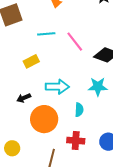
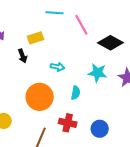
cyan arrow: (57, 87) -> (58, 67), size x0.6
black arrow: (24, 98) -> (23, 56), moved, turned -96

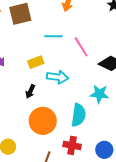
black arrow: (23, 56) -> (30, 91), moved, turned 48
cyan arrow: (58, 67) -> (58, 77), moved, size x1.5
cyan semicircle: (76, 93) -> (78, 115), size x1.6

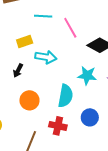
orange circle: (43, 121) -> (29, 100), size x0.7
blue circle: (104, 150) -> (90, 117), moved

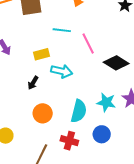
cyan star: (87, 75) -> (106, 102), moved

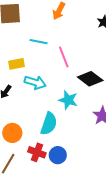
cyan star: (106, 102) -> (68, 100), moved
orange circle: (43, 113) -> (12, 133), moved
blue circle: (102, 134) -> (58, 155), moved

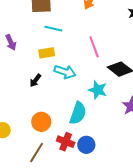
cyan line: (39, 42) -> (53, 29), moved

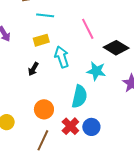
cyan arrow: (65, 72) -> (62, 57), turned -120
red cross: (66, 142) -> (70, 126), turned 30

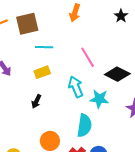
cyan arrow: (62, 57) -> (76, 87), moved

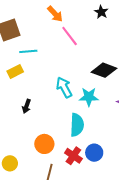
orange arrow: (75, 13) -> (55, 14), turned -54
pink line: (88, 57) -> (70, 36), moved
yellow rectangle: (42, 72) -> (15, 72), moved

